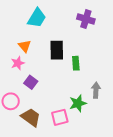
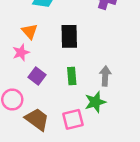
green rectangle: (76, 63) -> (72, 76), moved
gray arrow: (96, 90) -> (105, 76), moved

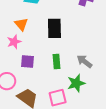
purple square: (37, 76) -> (28, 61), turned -32
gray arrow: (105, 76) -> (84, 61), turned -56

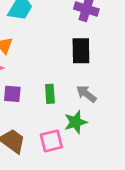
black rectangle: (54, 28) -> (81, 51), moved

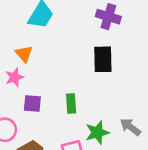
gray arrow: (86, 94) -> (130, 127), moved

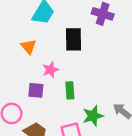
black rectangle: (103, 59) -> (73, 39), moved
pink star: (14, 77) -> (50, 70), moved

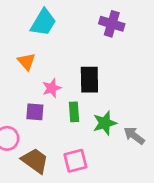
black rectangle: (73, 39) -> (89, 80), moved
green star: (93, 116) -> (105, 123), moved

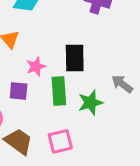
green rectangle: (74, 112) -> (59, 91), size x1.4
gray arrow: (134, 136) -> (122, 84), moved

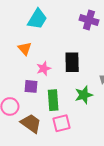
green rectangle: (59, 91) -> (53, 100), moved

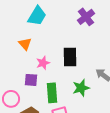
purple cross: (89, 20) -> (86, 17), turned 36

